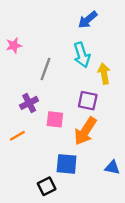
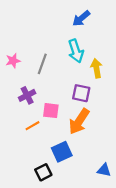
pink star: (14, 46) -> (13, 61), moved
orange line: (17, 136) -> (33, 126), moved
blue square: (67, 164) -> (62, 152), turned -30
blue triangle: (112, 167) -> (104, 170), moved

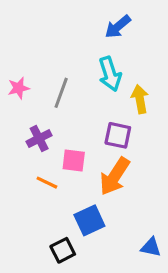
orange line: (33, 126) -> (47, 183), turned 56

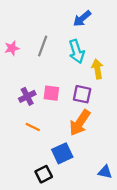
pink star: (19, 88) -> (12, 48), moved
gray line: (61, 93) -> (43, 46), moved
pink square: (74, 161) -> (51, 93), moved

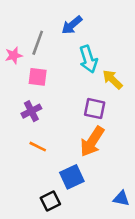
blue arrow: (82, 19) -> (72, 25), moved
gray line: (43, 46) -> (38, 43), moved
yellow arrow: (97, 69) -> (112, 79), turned -36
pink square: (51, 93) -> (38, 77), moved

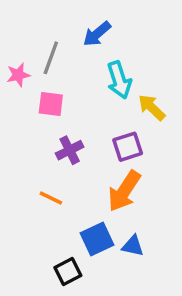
purple square: (95, 109) -> (128, 147), turned -30
purple cross: (31, 111) -> (70, 150), moved
blue triangle: (121, 198) -> (133, 246), moved

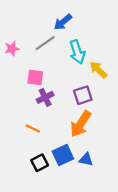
gray line: (51, 58) -> (45, 43), moved, turned 35
pink square: (51, 104) -> (35, 77), moved
black square: (68, 271) -> (40, 163), moved

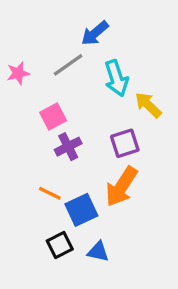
pink square: (35, 77) -> (53, 117), turned -35
blue square: (63, 155) -> (81, 210), moved
blue triangle: (86, 159) -> (98, 252), moved

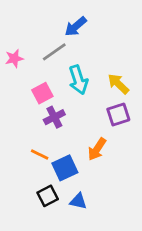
cyan arrow: (116, 78) -> (78, 80), moved
purple square: (125, 143) -> (118, 114), moved
orange arrow: (121, 187) -> (97, 149), size x0.7

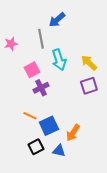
gray line: (54, 52) -> (41, 39), turned -66
orange arrow: (97, 149) -> (73, 133), moved

